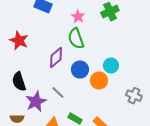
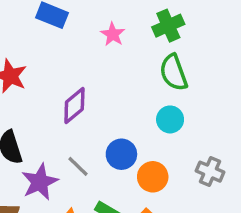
green semicircle: (76, 39) -> (174, 73), moved
blue circle: (80, 70) -> (121, 154), moved
orange circle: (99, 81) -> (153, 177), moved

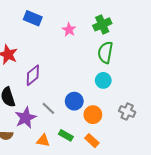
green semicircle: (174, 73) -> (105, 52), turned 30
purple diamond: (74, 106) -> (33, 75), moved

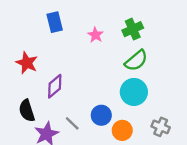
blue rectangle: (33, 18) -> (55, 22), turned 54
green semicircle: (105, 52) -> (136, 61), turned -140
cyan circle: (103, 80) -> (134, 92), size x1.5

